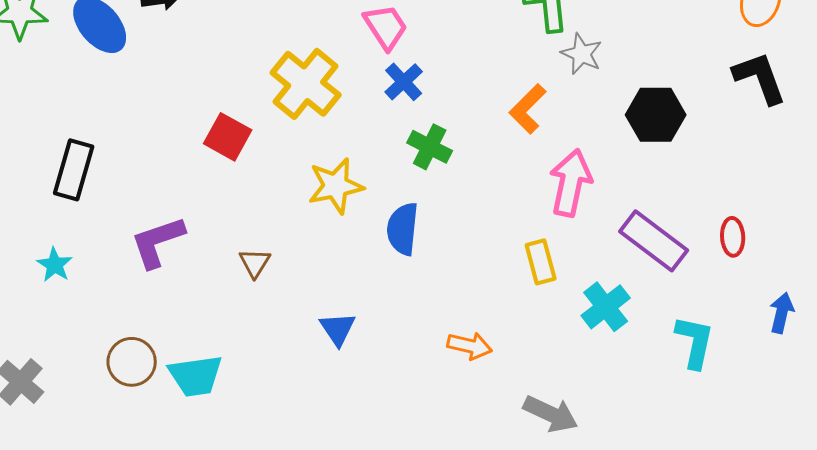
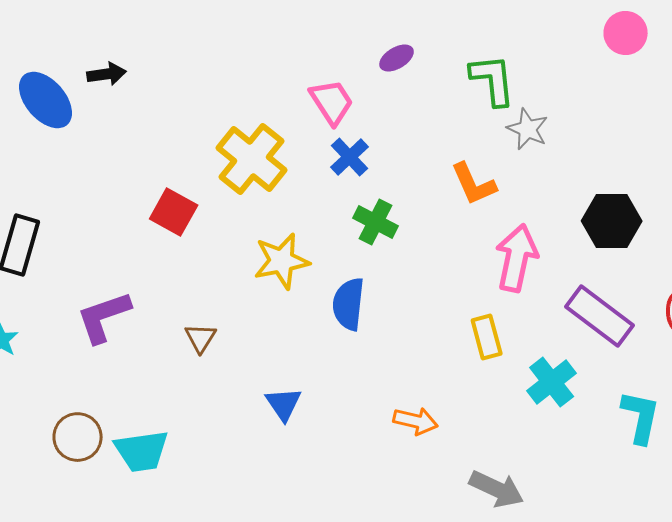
orange L-shape: (528, 109) -> (474, 184), turned -69
black hexagon: (656, 115) -> (612, 221), moved

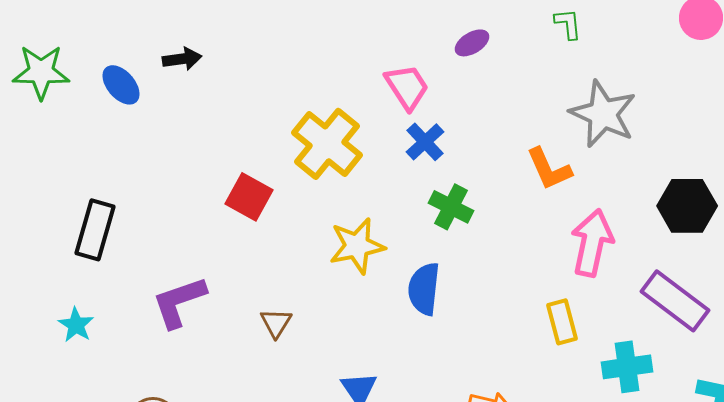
green L-shape: (493, 80) -> (568, 24), moved, size x0.6
blue ellipse: (46, 100) -> (121, 85), size x0.7
gray star: (528, 129) -> (603, 114), size x1.6
cyan cross: (552, 382) -> (627, 367), turned 30

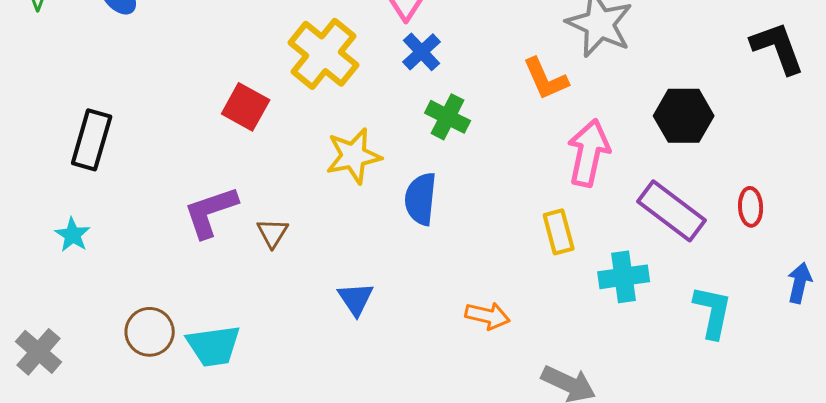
purple L-shape: (179, 302) -> (211, 212), moved

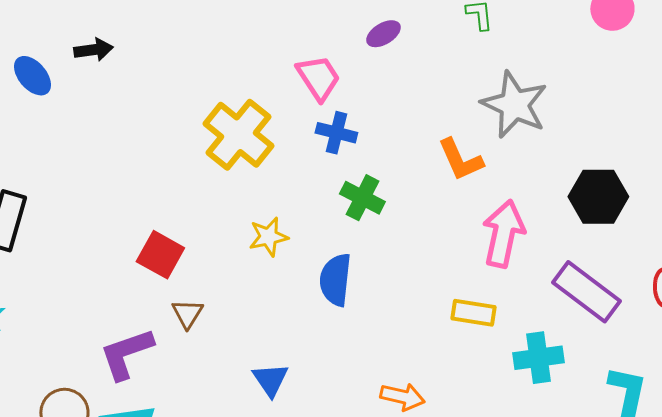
blue cross: (422, 52) -> (336, 133), turned -33
red square: (246, 107) -> (160, 255), moved
yellow star: (354, 156) -> (268, 237), size x0.7
purple L-shape: (211, 212) -> (126, 354), moved
yellow rectangle: (559, 232) -> (473, 313), turned -66

